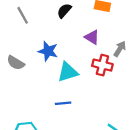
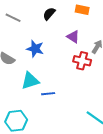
gray line: (23, 15) -> (13, 18), turned -35
cyan triangle: (68, 72) -> (30, 81), moved

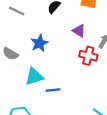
blue star: (35, 49) -> (39, 43), turned 30

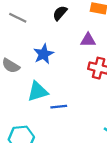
purple triangle: (79, 31) -> (88, 40), turned -32

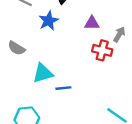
blue star: (44, 54) -> (49, 21), moved

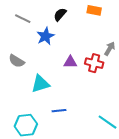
purple triangle: (92, 23) -> (70, 62), moved
blue line: (63, 88) -> (59, 111), moved

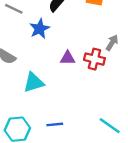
blue line: (59, 111) -> (55, 124), moved

